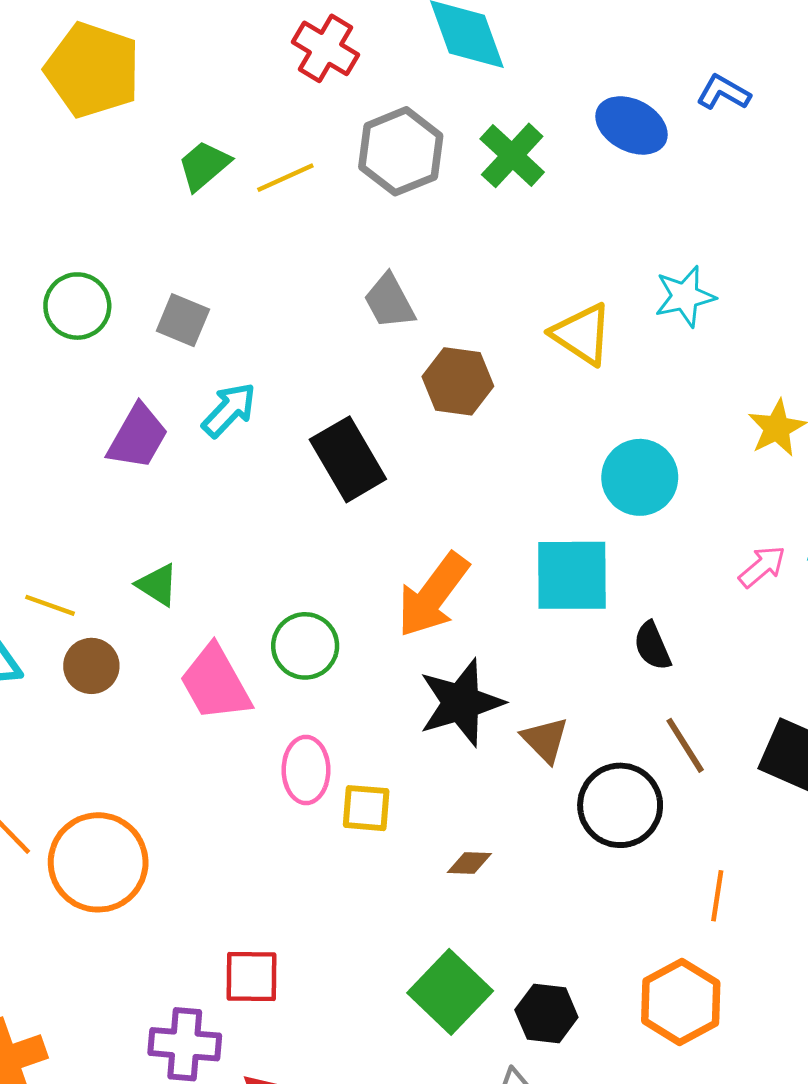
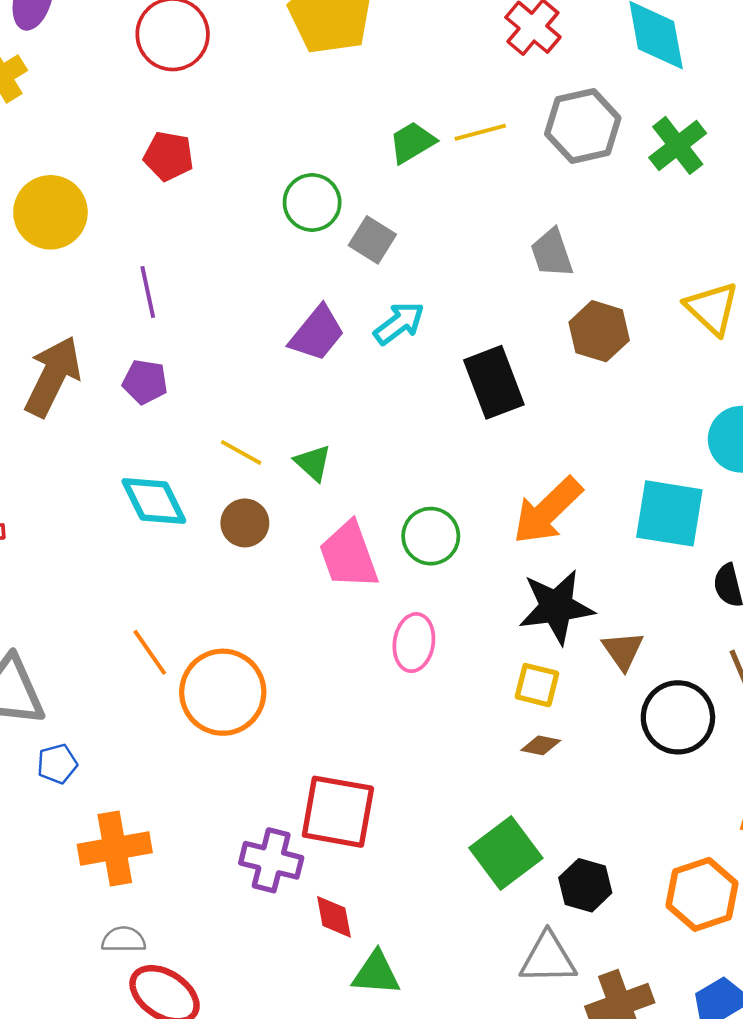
green trapezoid: (204, 166) -> (412, 142), moved
green circle: (77, 306) -> (312, 202), moved
yellow line: (50, 605) -> (241, 452), moved
yellow square: (366, 808) -> (537, 685), moved
red square: (251, 976) -> (338, 812), size x1.5

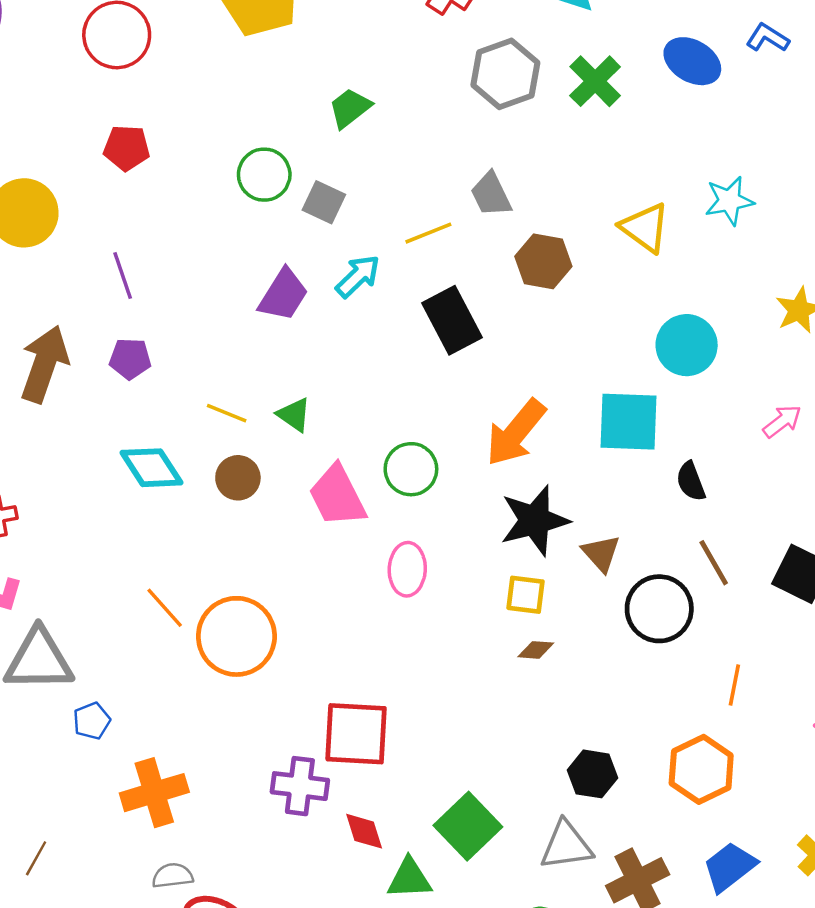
yellow line: (480, 132) -> (428, 233), moved
green square: (506, 853) -> (468, 826), moved

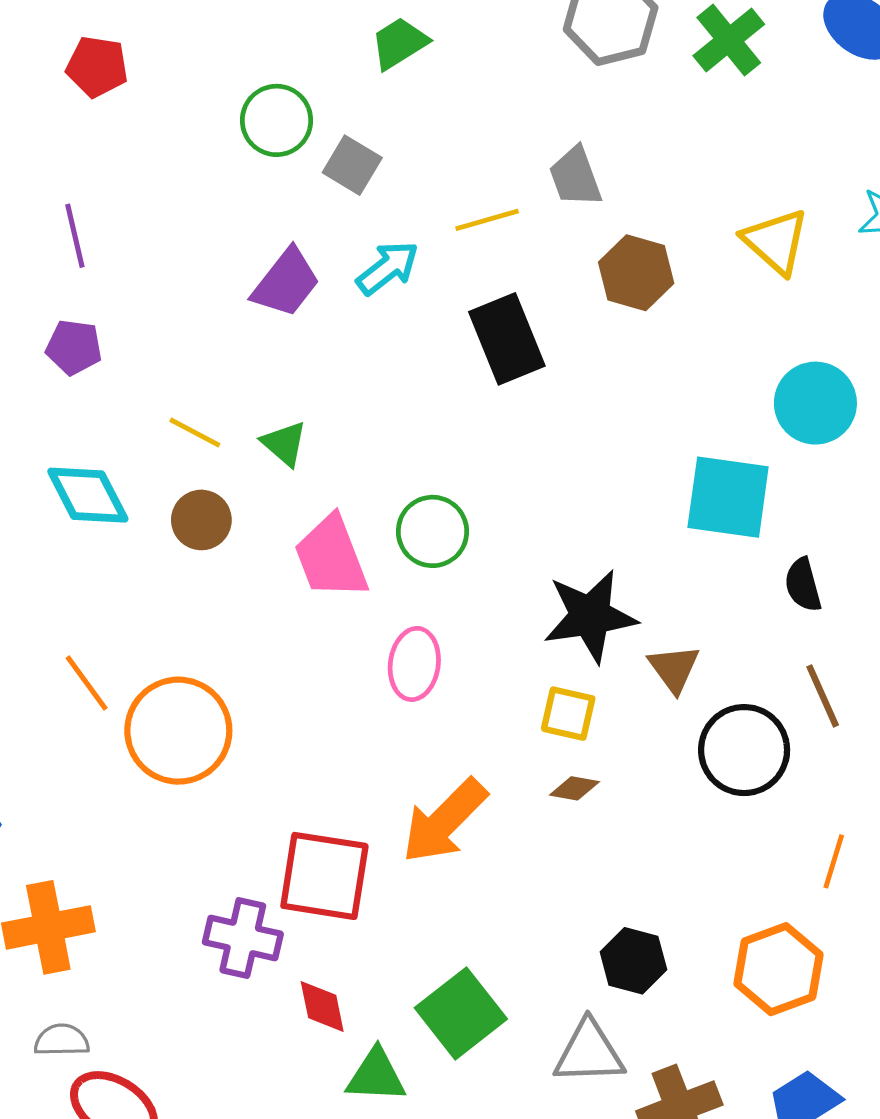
orange arrow: (516, 433) -> (444, 821), moved

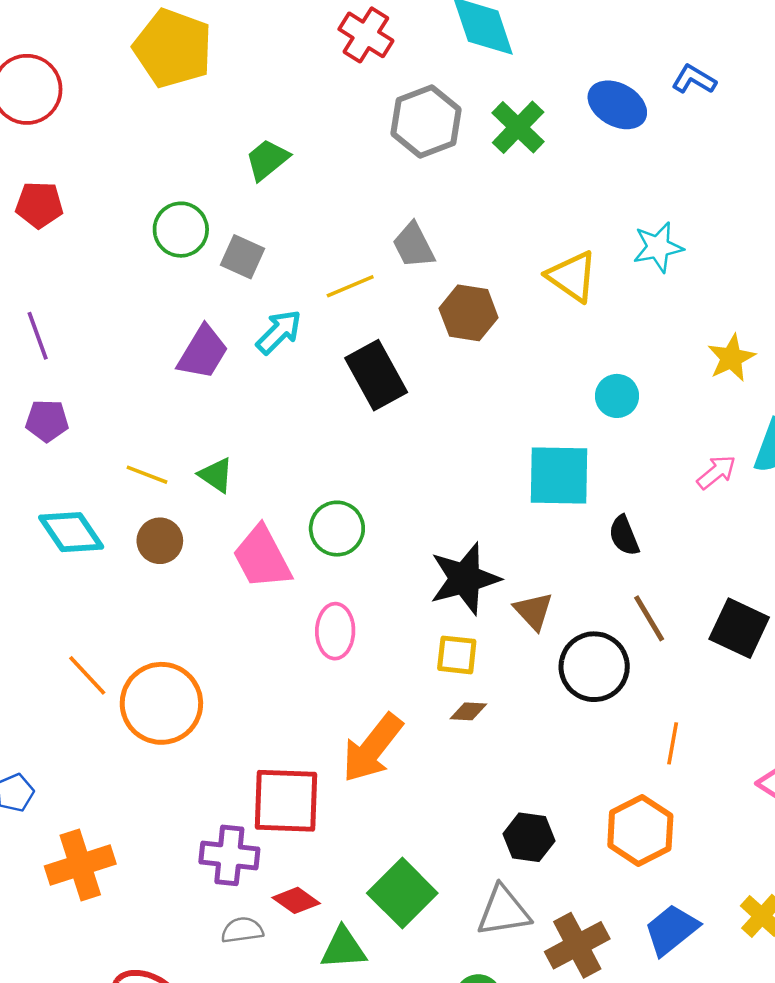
cyan circle: (815, 403) -> (617, 396), size x0.7
red diamond: (322, 1007) -> (296, 900), turned -36
gray semicircle: (62, 1040) -> (242, 930), moved

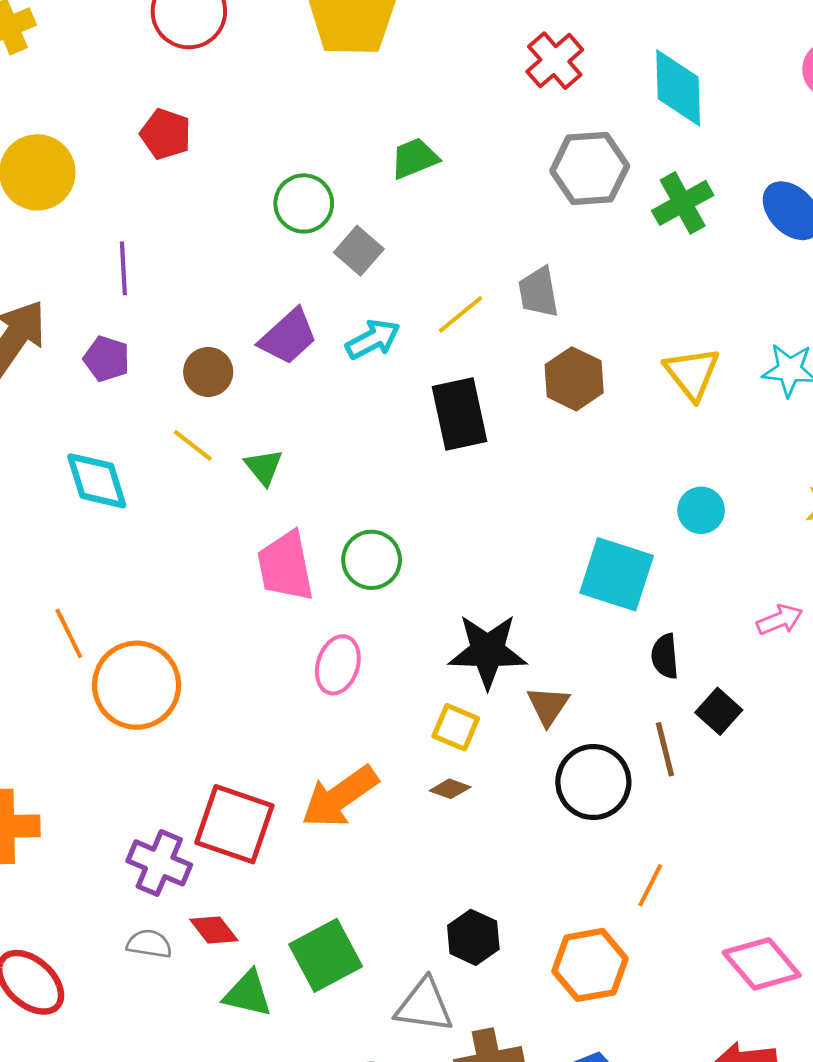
yellow line: (350, 286) -> (461, 314), turned -33
brown circle: (160, 541) -> (208, 372), moved
black square: (739, 628) -> (719, 711), moved, size x0.7

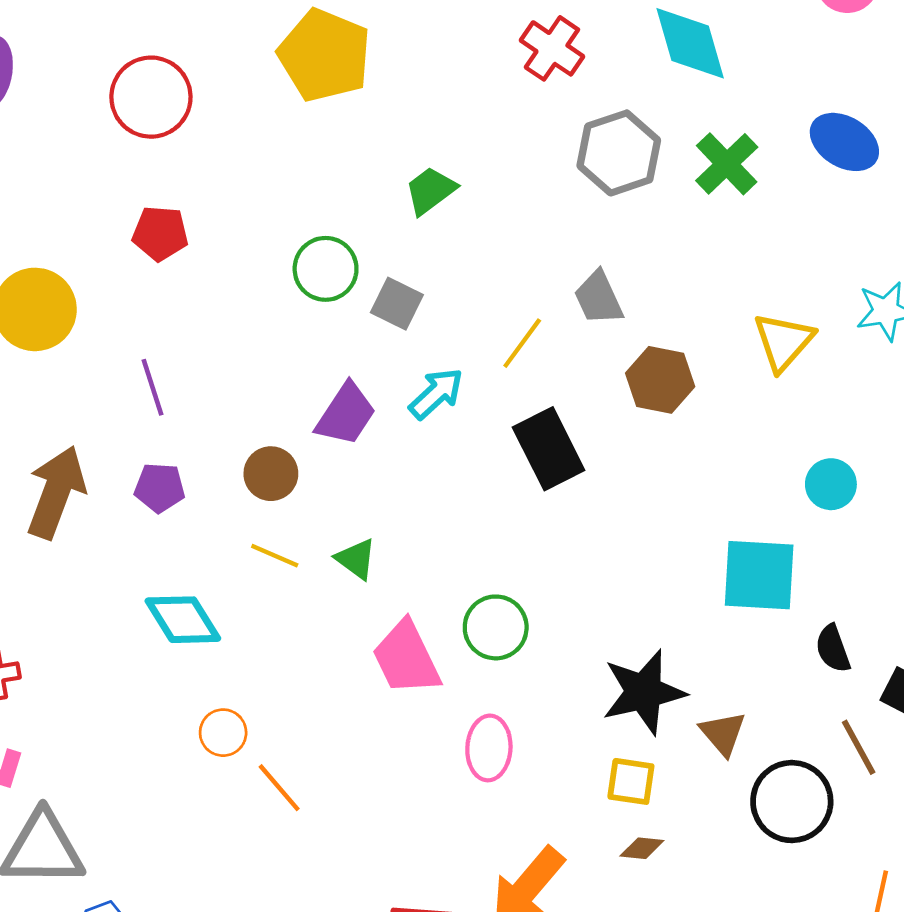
yellow triangle: (692, 373) -> (783, 342), turned 34
orange line: (69, 633) -> (279, 788), moved
orange circle: (137, 685) -> (223, 733), moved, size x0.5

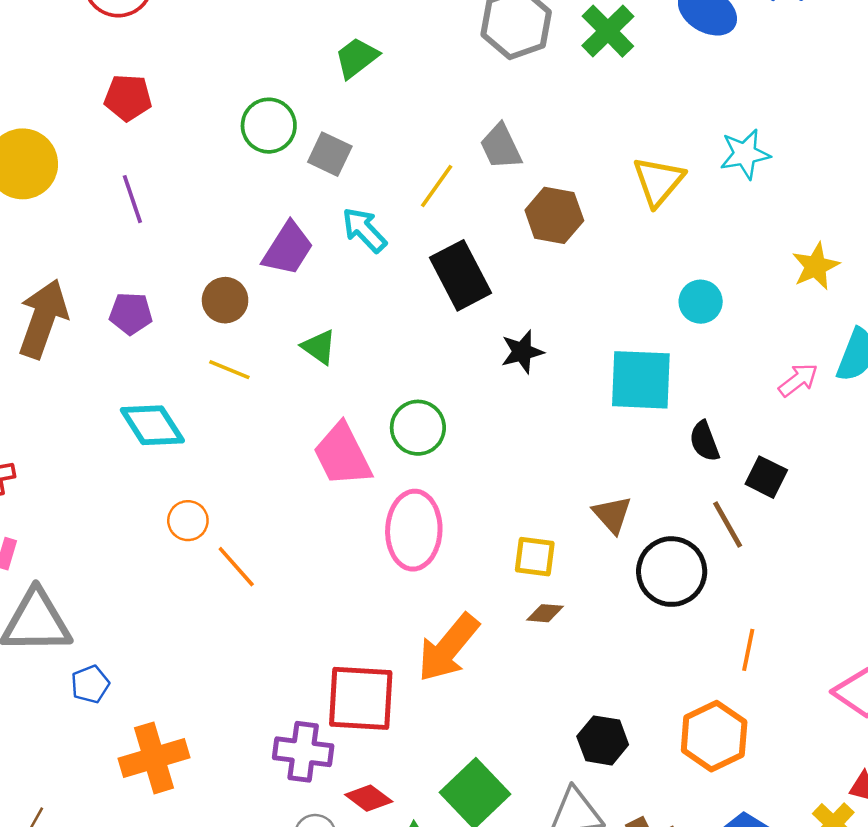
purple line: (152, 387) -> (132, 199), moved
cyan arrow: (436, 394) -> (364, 230), turned -90
green triangle: (356, 559) -> (319, 347), moved
black star: (644, 692) -> (522, 352), moved, size x0.6
pink ellipse: (489, 748) -> (414, 530), size x1.4

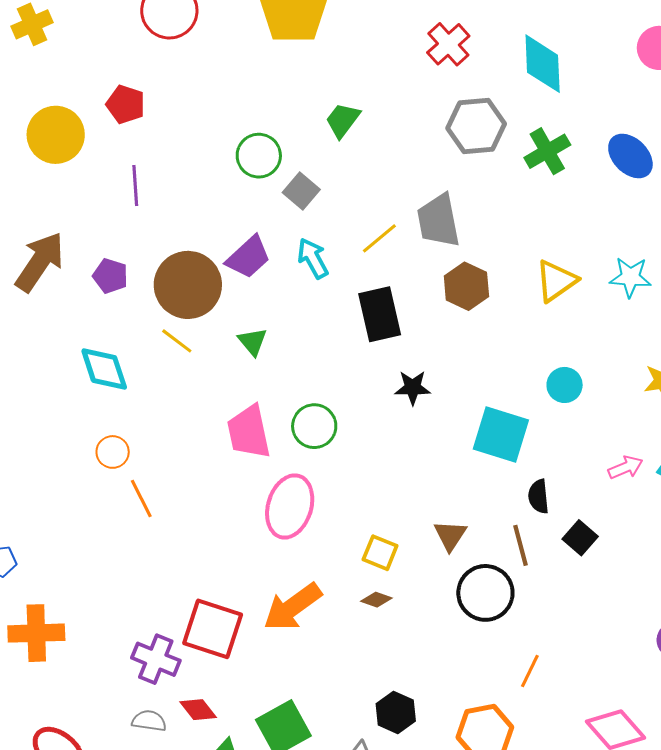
green trapezoid: (357, 58) -> (343, 120), turned -30
red pentagon: (128, 98) -> (126, 104), moved
gray trapezoid: (501, 147) -> (438, 221), size x1.4
brown circle: (225, 300) -> (188, 285), size x1.8
brown line: (728, 525) -> (520, 545), moved

